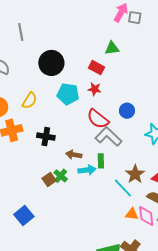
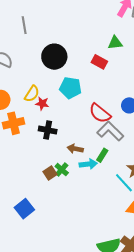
red star: (95, 89) -> (42, 104), moved
green rectangle: (101, 161) -> (102, 155), turned 32

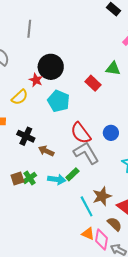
red star: (42, 104) -> (36, 80), moved
brown arrow: (75, 149) -> (46, 151), moved

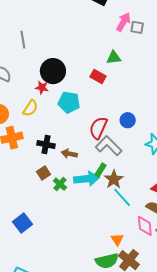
red semicircle: (81, 133) -> (98, 128), turned 75
brown square: (17, 179) -> (43, 173), moved
cyan arrow: (57, 179) -> (87, 179), size x1.4
brown star: (102, 196) -> (114, 179), moved
orange triangle: (88, 234) -> (117, 239), moved, turned 48

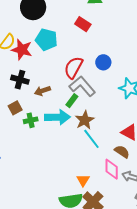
red rectangle: (98, 77) -> (83, 24), moved
red star: (42, 88) -> (22, 50), moved, size x1.5
brown arrow: (69, 154) -> (42, 91), turned -35
green rectangle: (101, 170) -> (72, 101), moved
green cross: (60, 184) -> (31, 120), turned 32

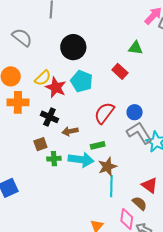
gray L-shape: (82, 86) -> (139, 133), moved
green rectangle: (72, 101) -> (98, 145), turned 32
cyan line: (91, 139) -> (111, 186), turned 30

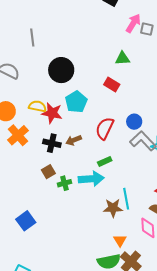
yellow semicircle: (43, 78) -> (37, 106), turned -114
cyan pentagon: (82, 81) -> (76, 102), turned 30
orange cross: (18, 102) -> (18, 135), turned -30
brown arrow: (70, 131) -> (74, 140), moved
brown star: (107, 167) -> (113, 208), moved, turned 30

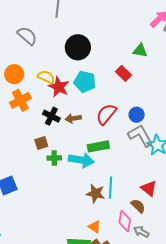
cyan pentagon: (76, 102) -> (85, 82), turned 30
green rectangle: (105, 161) -> (98, 146), size x1.5
orange triangle: (120, 240) -> (95, 227), turned -40

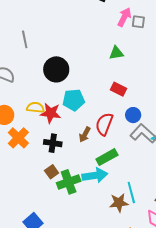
red rectangle: (124, 73) -> (119, 89), moved
brown arrow: (73, 118) -> (85, 135), moved, turned -35
green cross: (54, 158) -> (69, 182), size x1.6

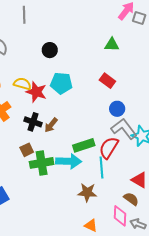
black circle: (56, 69) -> (50, 50), size x0.6
red semicircle: (104, 124) -> (109, 148), moved
brown arrow: (85, 135) -> (51, 125), moved
cyan line: (131, 192) -> (102, 168), moved

